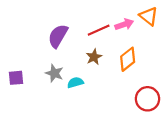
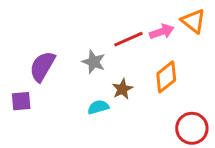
purple semicircle: (58, 36) -> (42, 66), moved
brown star: (94, 57) -> (122, 89), moved
gray star: (54, 73) -> (94, 62), moved

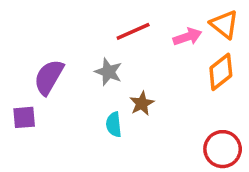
red line: (128, 39) -> (133, 31), moved
orange diamond: (166, 77) -> (221, 72), moved
cyan semicircle: (98, 107) -> (114, 124), turned -80

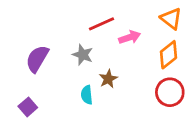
pink arrow: (187, 37) -> (130, 37), moved
purple square: (24, 117) -> (28, 107), moved, turned -36
red circle: (223, 149) -> (170, 92), moved

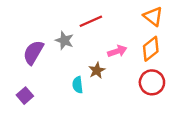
pink arrow: (130, 37) -> (117, 51), moved
gray star: (83, 55) -> (64, 40), moved

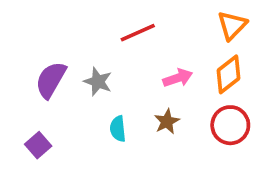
orange triangle: (153, 16) -> (232, 25), turned 36
gray star: (64, 40) -> (98, 82), moved
brown star: (97, 70) -> (167, 122), moved

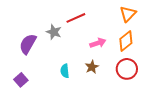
gray star: (98, 82) -> (54, 32), moved

